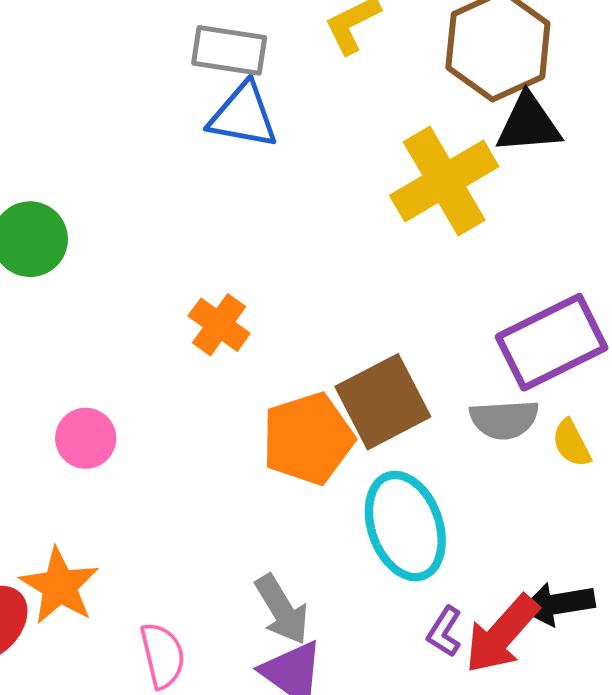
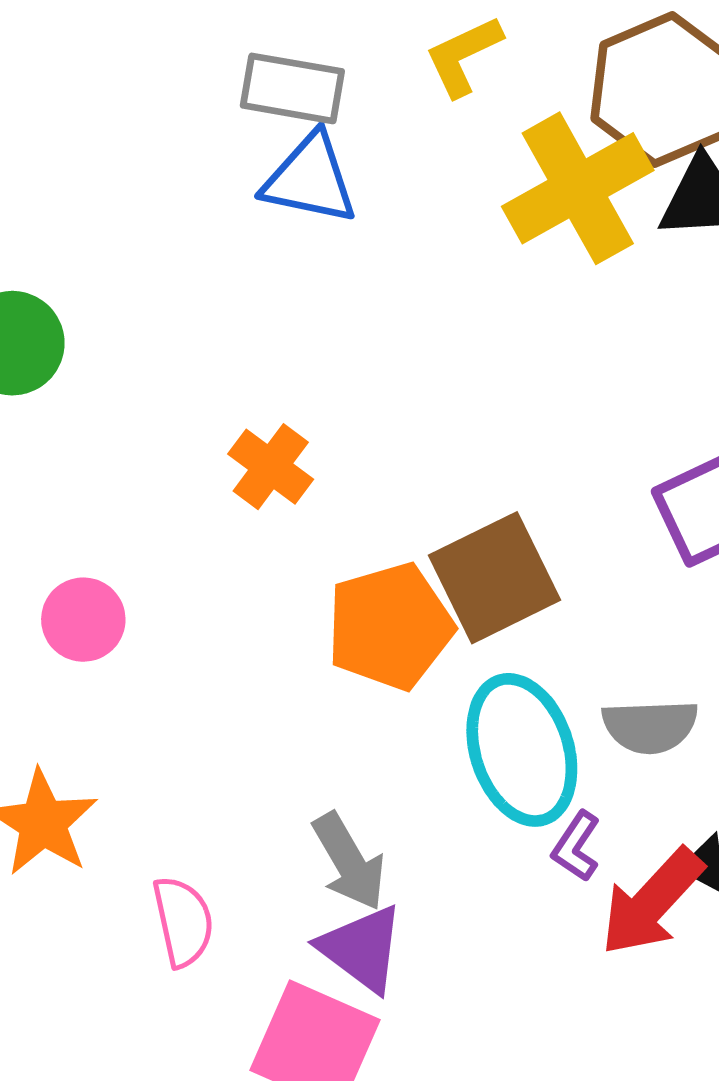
yellow cross: (444, 181) -> (578, 188), moved
gray semicircle: (504, 419) -> (650, 726), moved
purple L-shape: (444, 632) -> (576, 846), moved

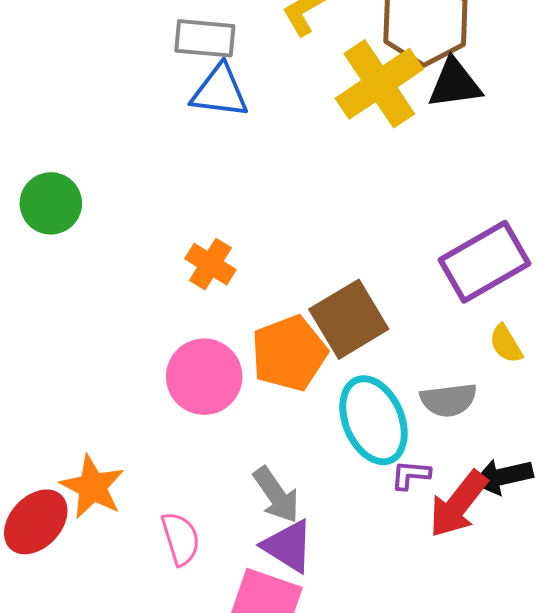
pink circle: (83, 620) -> (204, 377), moved, size x1.5
purple L-shape: (576, 846) -> (411, 475), turned 66

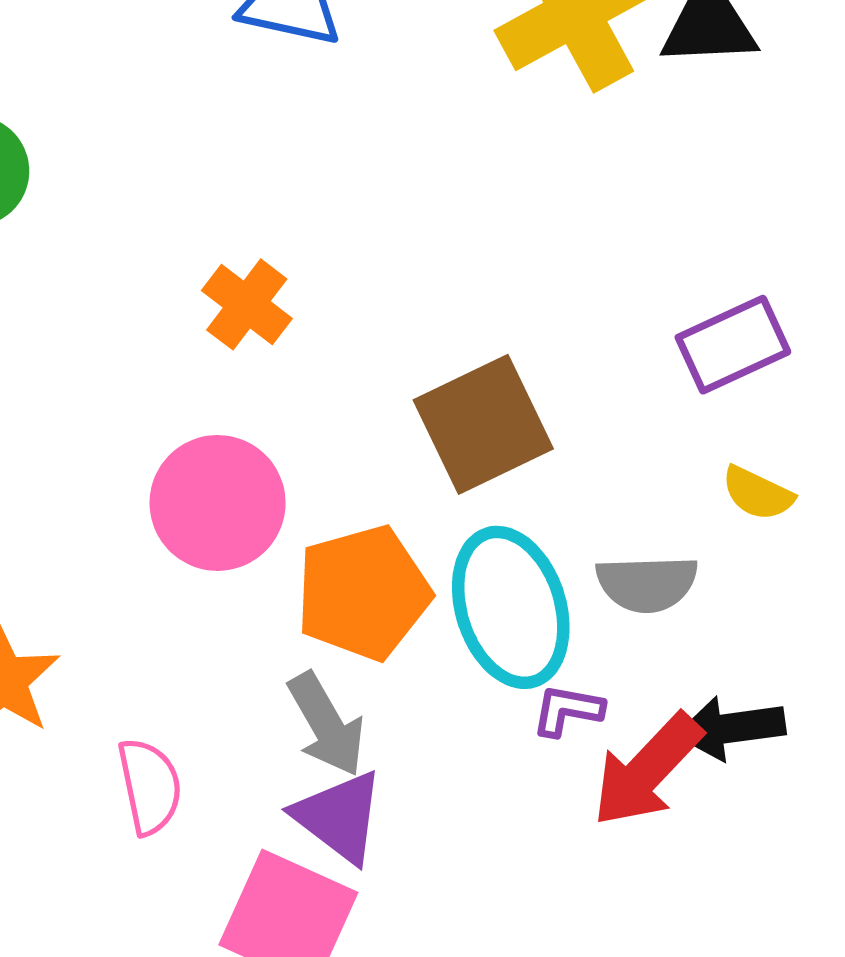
purple rectangle: (484, 262) -> (733, 345), size x0.7
yellow semicircle: (506, 344) -> (758, 493), turned -39
orange pentagon: (289, 353) -> (363, 593), moved

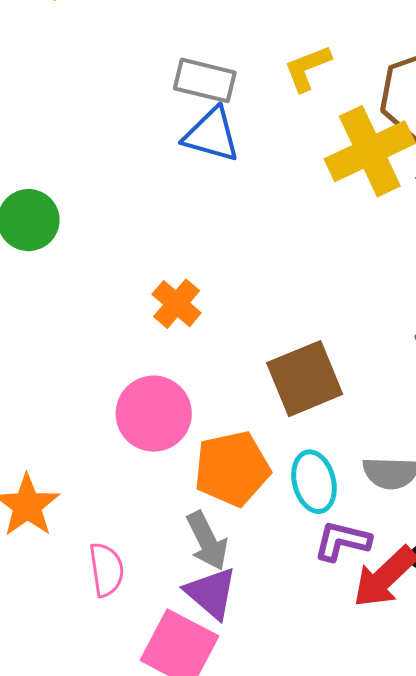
cyan ellipse: (511, 607) -> (314, 482), size x0.7
purple L-shape: (568, 710) -> (342, 541), size x1.4

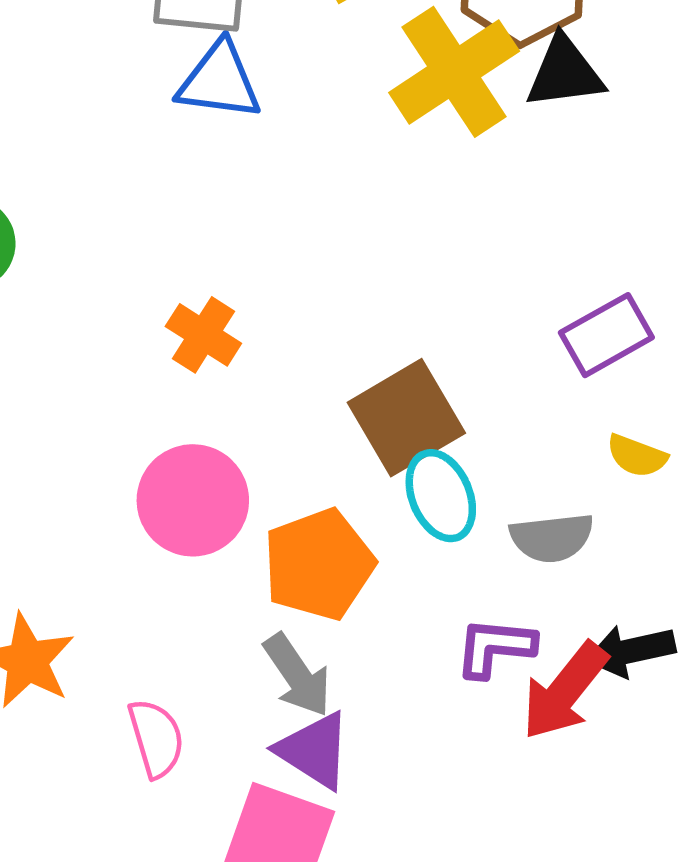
cyan ellipse: (314, 482) -> (441, 496), moved

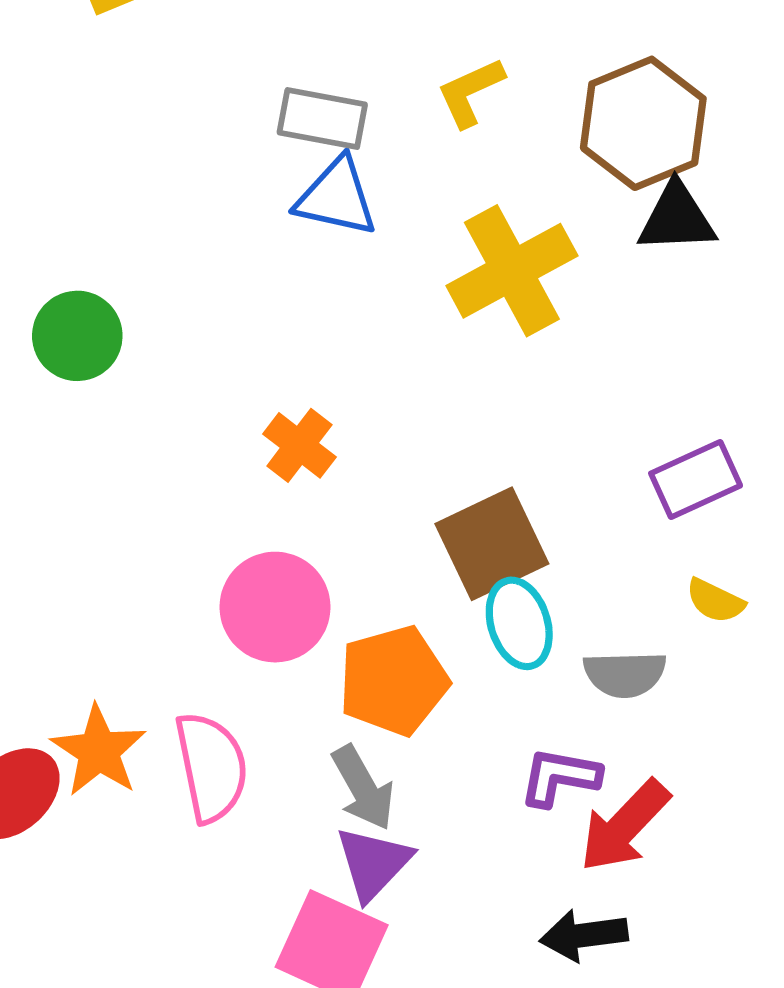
yellow cross: (454, 72) -> (512, 271), moved
black arrow: (631, 651) -> (584, 935), moved
pink semicircle: (156, 738) -> (211, 767), moved, size x1.4
purple triangle: (314, 750) -> (373, 863), turned 36

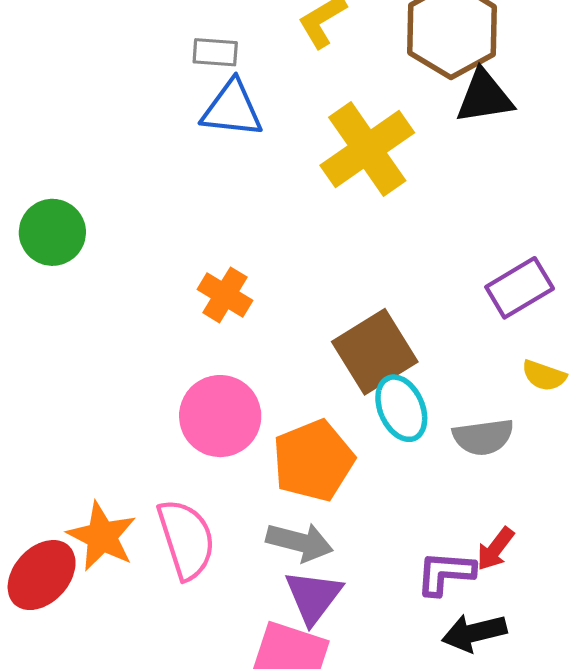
gray rectangle: (322, 119) -> (215, 52), size x0.7
purple L-shape: (560, 777) -> (445, 573), moved
gray arrow: (363, 788) -> (300, 542), turned -40
red arrow: (624, 826) -> (495, 549), size x0.6

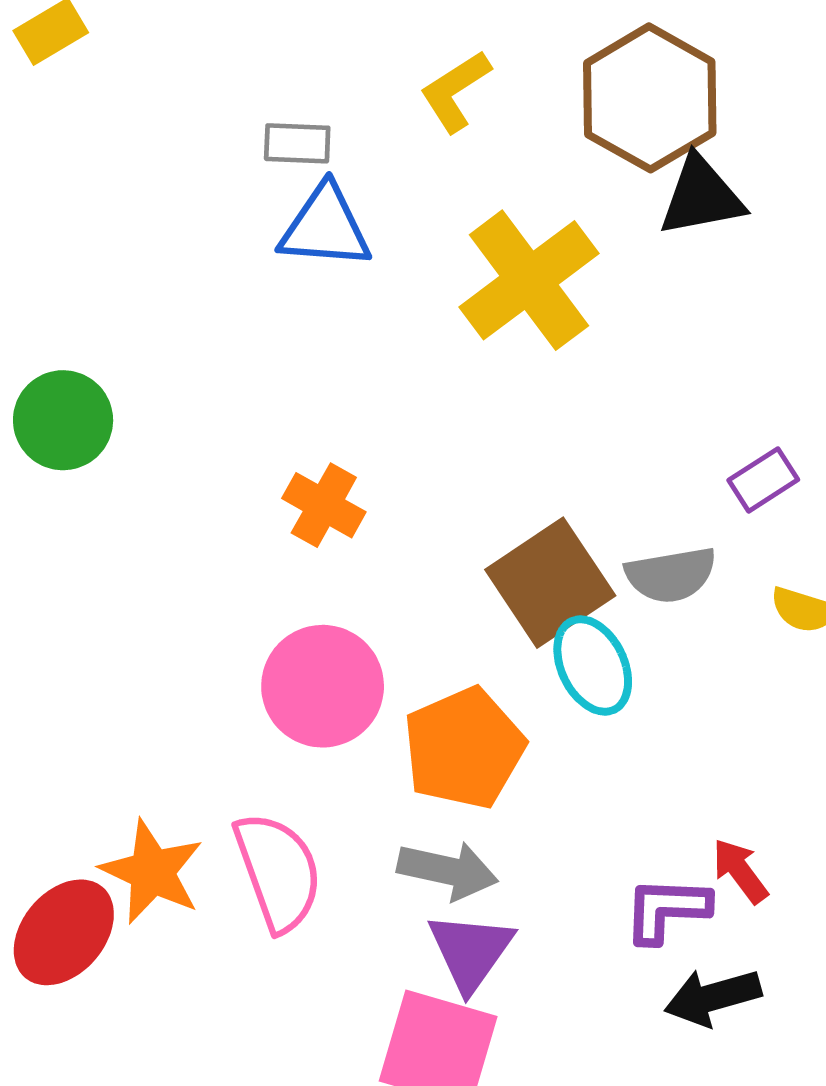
purple rectangle: (520, 288) -> (763, 480), size x0.7
gray semicircle: (483, 437) -> (671, 575), moved
red arrow: (495, 549) -> (740, 871), turned 108

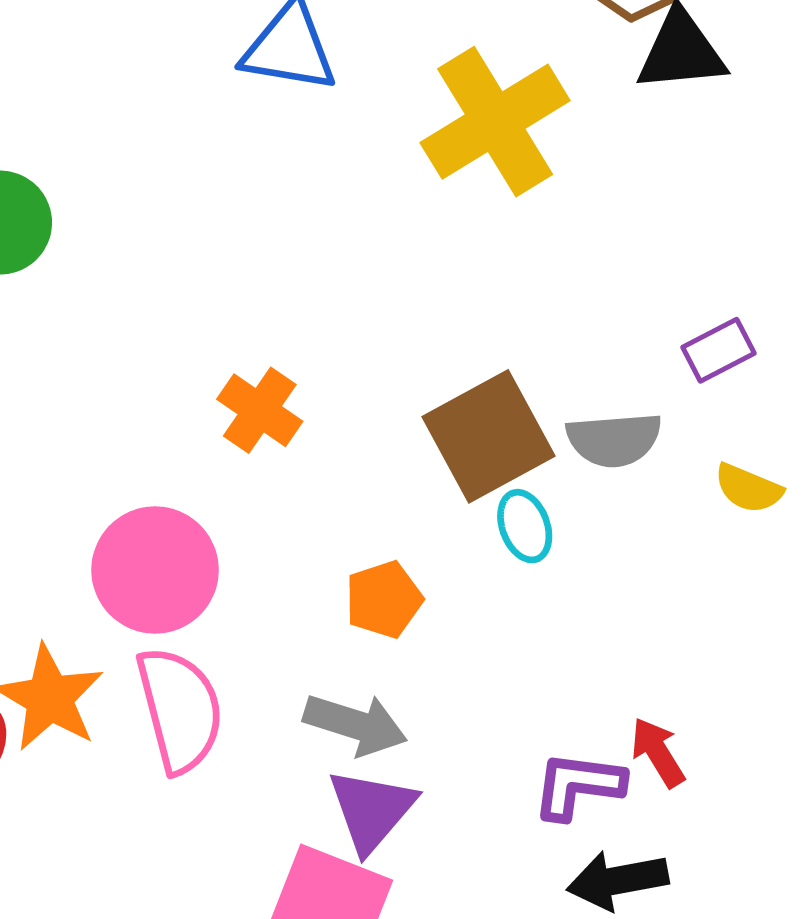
orange cross: (324, 505) -> (260, 410), moved
cyan ellipse: (593, 666) -> (525, 526), size x0.7
pink circle: (323, 686) -> (155, 570), moved
orange pentagon: (464, 748) -> (384, 599), size x0.6

